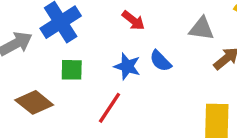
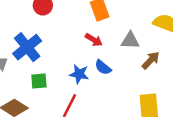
red arrow: (133, 20) -> (94, 40), moved

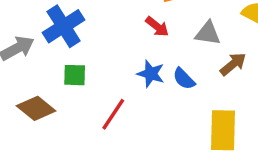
blue semicircle: (103, 67) -> (184, 79), moved
blue star: (79, 74) -> (151, 74), moved

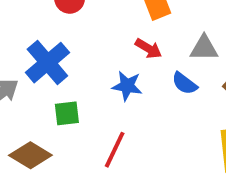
blue star: (151, 74) -> (127, 86), moved
blue semicircle: (184, 79) -> (184, 83), moved

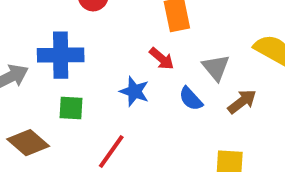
gray triangle: (204, 48) -> (216, 68), turned 40
blue cross: (47, 63) -> (61, 55), turned 30

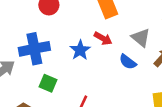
blue star: (134, 91) -> (80, 50), moved, turned 30
green square: (71, 108) -> (48, 83), turned 30

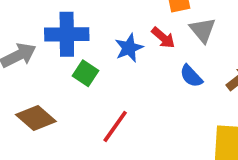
gray triangle: (141, 38) -> (203, 30), moved
green square: (48, 83) -> (85, 73), moved

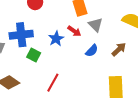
blue semicircle: (191, 76) -> (92, 51), turned -88

